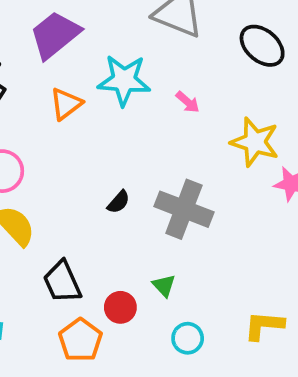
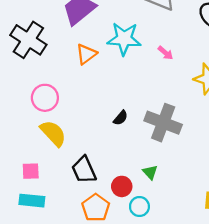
cyan circle: (188, 338) -> (139, 207), moved

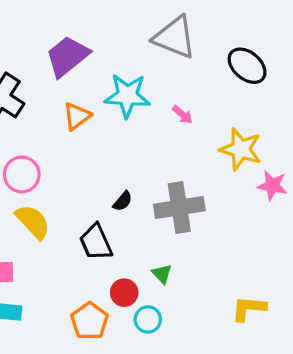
gray cross: (163, 123) -> (179, 208), turned -30
black trapezoid: (84, 170) -> (96, 242), moved

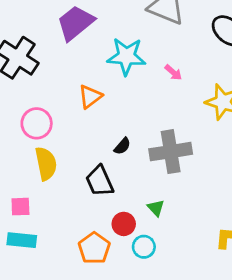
orange triangle: (77, 116) -> (90, 97), moved
yellow semicircle: (33, 222) -> (46, 164), turned 32

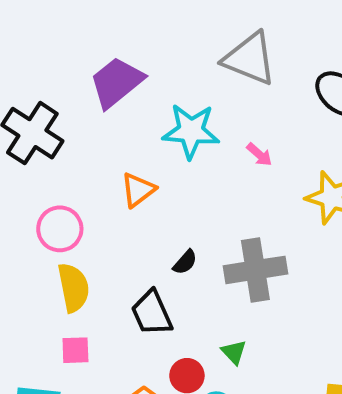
pink square: (20, 207) -> (75, 350), moved

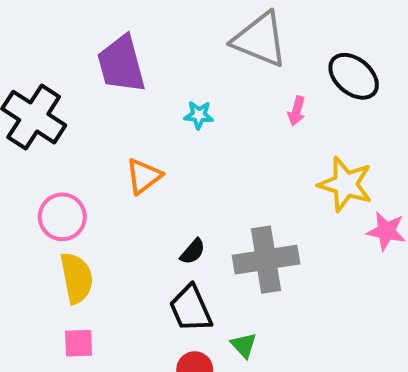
purple trapezoid: (117, 82) -> (121, 64), turned -66
cyan star: (191, 131) -> (199, 115), size x0.5
pink arrow: (259, 155) -> (297, 111), moved, turned 64
black trapezoid: (152, 313) -> (191, 309), moved

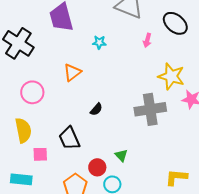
gray cross: (266, 260) -> (150, 109), moved
yellow semicircle: (77, 278) -> (23, 130), moved
black trapezoid: (191, 309) -> (69, 138), moved

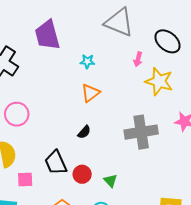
orange triangle: (72, 72) -> (91, 93), moved
yellow star: (171, 76) -> (159, 81), moved
red circle: (97, 167) -> (82, 174), moved

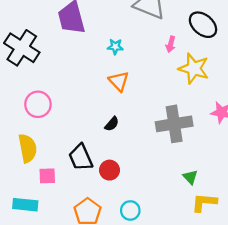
orange triangle: (91, 93) -> (119, 81), turned -36
green triangle: (111, 181) -> (190, 177), moved

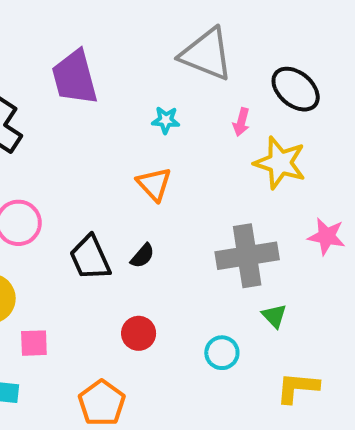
cyan star: (115, 47) -> (166, 120), moved
black trapezoid: (81, 157) -> (90, 258), moved
green triangle: (190, 177) -> (274, 316), moved
cyan circle: (130, 210) -> (222, 353), moved

